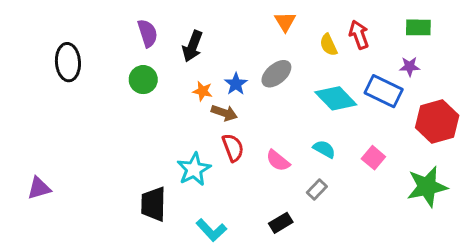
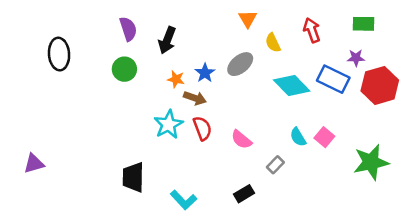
yellow semicircle: (329, 45) -> (273, 43), moved
red hexagon: (437, 122) -> (380, 85), moved
cyan semicircle: (324, 149) -> (298, 137), moved, turned -150
cyan star: (194, 169) -> (168, 124), moved

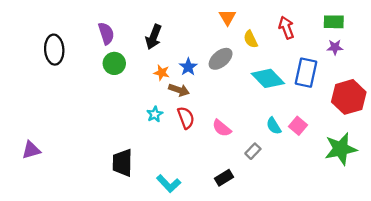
purple semicircle: (128, 29) -> (106, 33), moved
purple star: (356, 58) -> (335, 47), moved
blue rectangle: (333, 79) -> (306, 73), turned 76
red hexagon: (380, 85) -> (349, 97), moved
cyan star: (168, 124) -> (155, 114), size x0.6

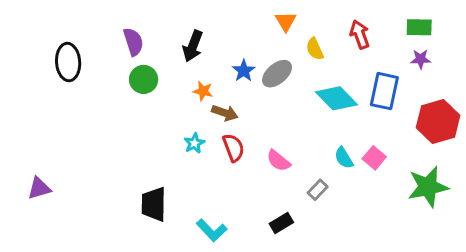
blue star: (188, 67) -> (244, 71), moved

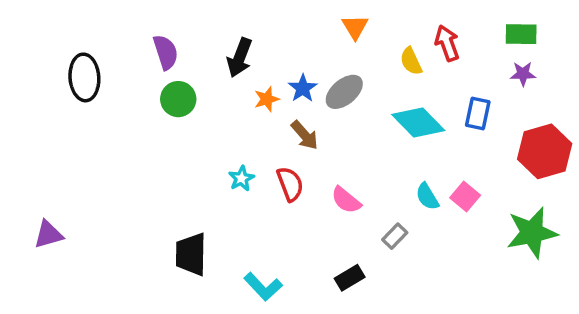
yellow semicircle: (315, 49) -> (411, 61), moved
orange star: (203, 91) -> (267, 99), moved, turned -30
blue rectangle: (384, 91) -> (478, 114), size x0.7
brown arrow: (225, 113) -> (305, 135), moved, turned 30

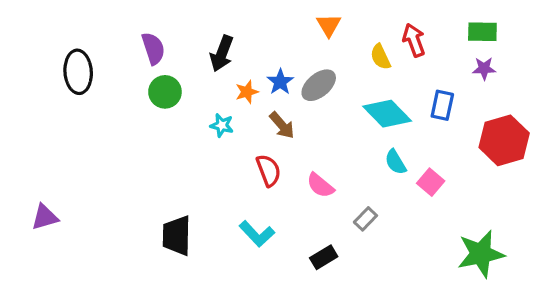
cyan star: (241, 178) -> (222, 125), moved, turned -30
cyan semicircle: (427, 197) -> (396, 162), moved
green star: (532, 233) -> (481, 254), moved
cyan L-shape: (263, 287) -> (257, 234), moved

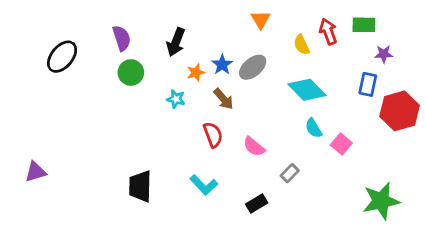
green rectangle: (482, 32) -> (364, 25), moved
black ellipse: (78, 72) -> (62, 57), turned 44
blue rectangle: (442, 105) -> (368, 84), moved

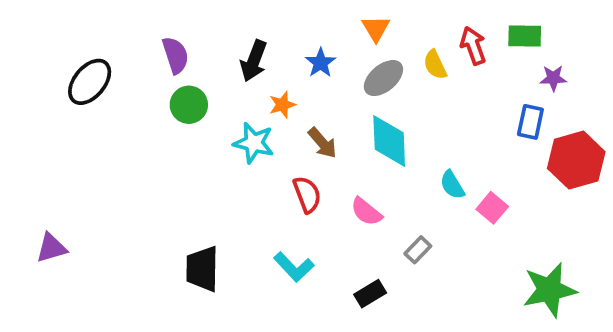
blue star: (222, 65) -> (321, 63), moved
gray ellipse: (253, 67) -> (383, 78), moved
cyan diamond: (307, 90) -> (389, 141), moved, turned 42
cyan star: (176, 99) -> (254, 143), size x1.5

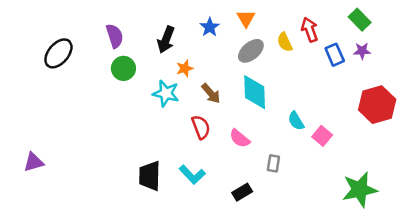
green rectangle: (525, 36) -> (360, 20), moved, turned 45
blue star: (321, 63) -> (210, 27), moved
blue rectangle: (530, 122) -> (335, 55), moved, turned -35
gray rectangle: (418, 250) -> (273, 163), turned -35
black trapezoid: (202, 269) -> (150, 176), moved

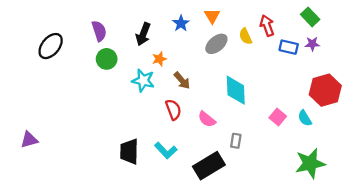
blue rectangle: (335, 55) -> (289, 47), turned -54
cyan diamond: (255, 92) -> (236, 90), moved
cyan semicircle: (296, 121) -> (305, 118), moved
black rectangle: (242, 192) -> (209, 166), size x1.8

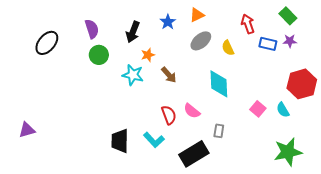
orange triangle: (212, 16) -> (197, 15), turned 35
yellow semicircle: (246, 36) -> (228, 48), moved
red semicircle: (173, 110) -> (169, 115), moved

